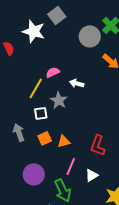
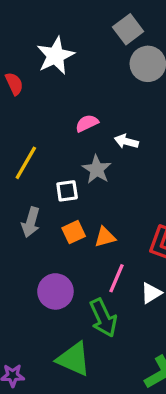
gray square: (57, 15) -> (128, 29), moved
white star: (34, 31) -> (55, 56), turned 30
yellow line: (36, 88) -> (26, 163), moved
gray arrow: (19, 132) -> (31, 222), turned -144

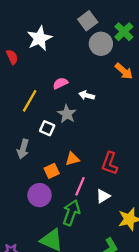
yellow line: (26, 163) -> (30, 101), moved
white square: (67, 191) -> (47, 128), turned 32
orange square: (74, 232) -> (52, 171), moved
green arrow: (103, 318) -> (71, 213), turned -135

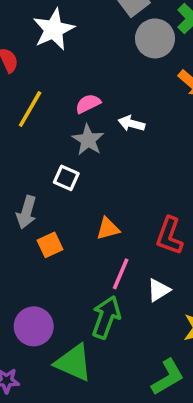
yellow line: (30, 101) -> (30, 109), moved
gray star: (67, 114) -> (88, 140), moved
orange square: (52, 171) -> (50, 245), moved
purple circle: (39, 195) -> (34, 326), moved

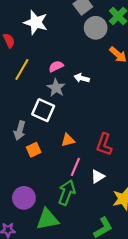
white star: (54, 29) -> (36, 22), turned -30
white square: (66, 178) -> (43, 110), size x1.5
green triangle: (74, 363) -> (47, 219), turned -35

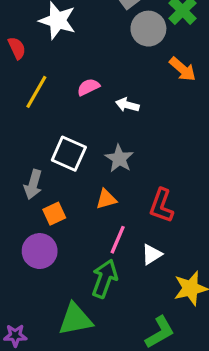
gray star: (56, 88) -> (119, 158), moved
purple circle: (24, 198) -> (40, 251), moved

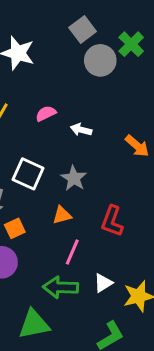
orange arrow: (183, 69) -> (137, 146), moved
white triangle: (152, 254) -> (103, 283), moved
green arrow: (105, 279) -> (60, 287), turned -108

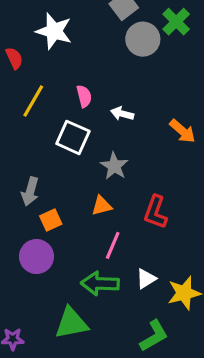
pink semicircle: (46, 113) -> (84, 96), turned 102
white square: (28, 174) -> (73, 137), moved

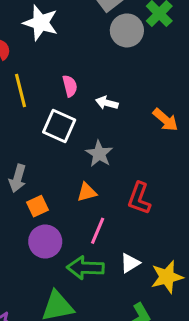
yellow line: (33, 101) -> (21, 91), turned -44
purple circle: (36, 257) -> (45, 242), moved

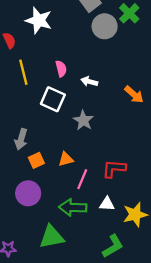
orange triangle: (87, 192) -> (66, 159), moved
red L-shape: (139, 198) -> (114, 169), moved, turned 75
purple circle: (45, 242) -> (28, 193), moved
white triangle: (130, 263) -> (107, 204), turned 35

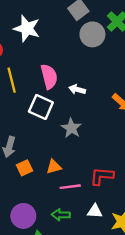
pink semicircle: (61, 69) -> (49, 77), size x1.5
pink line: (82, 179) -> (70, 187), turned 60
purple circle: (28, 193) -> (23, 216), moved
green arrow: (73, 207) -> (61, 215), size x0.7

